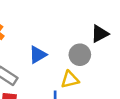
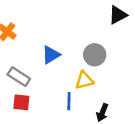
black triangle: (100, 34) -> (118, 15), moved

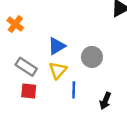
gray circle: (95, 55) -> (92, 57), moved
yellow triangle: (84, 80) -> (58, 70), moved, turned -36

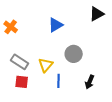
blue triangle: (57, 46) -> (56, 25), moved
black arrow: (105, 101) -> (90, 82), moved

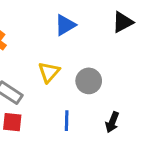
blue triangle: (56, 25) -> (65, 25), moved
yellow triangle: (46, 65) -> (49, 72), moved

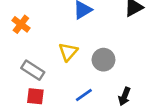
blue line: (67, 121) -> (84, 95), turned 54

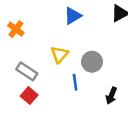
blue line: (84, 95) -> (75, 82), moved, turned -63
red square: (35, 96) -> (29, 96), turned 35

